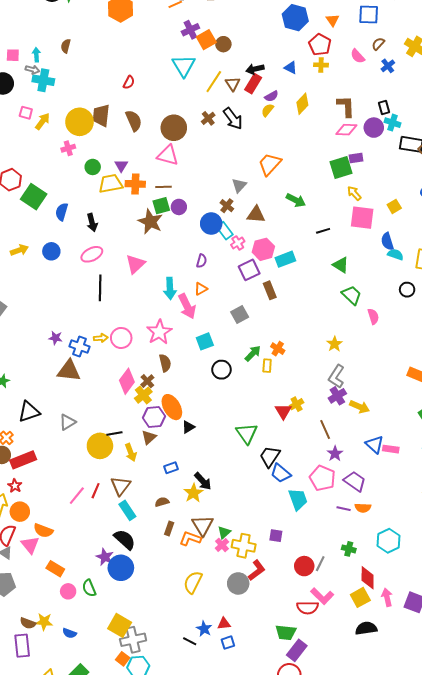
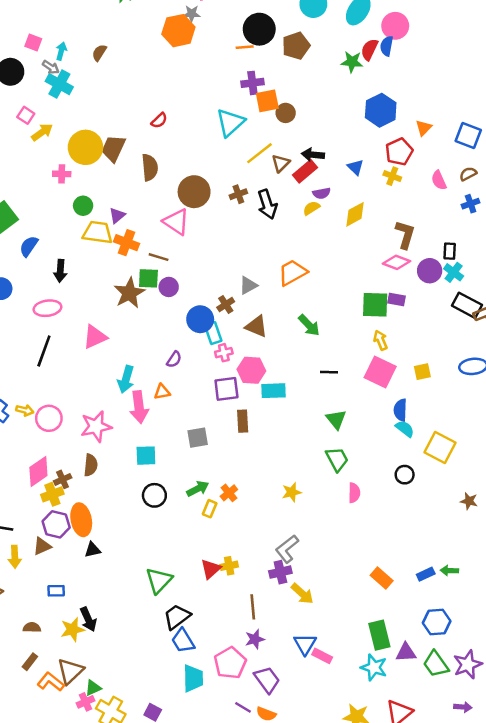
yellow star: (334, 344) -> (292, 492), moved

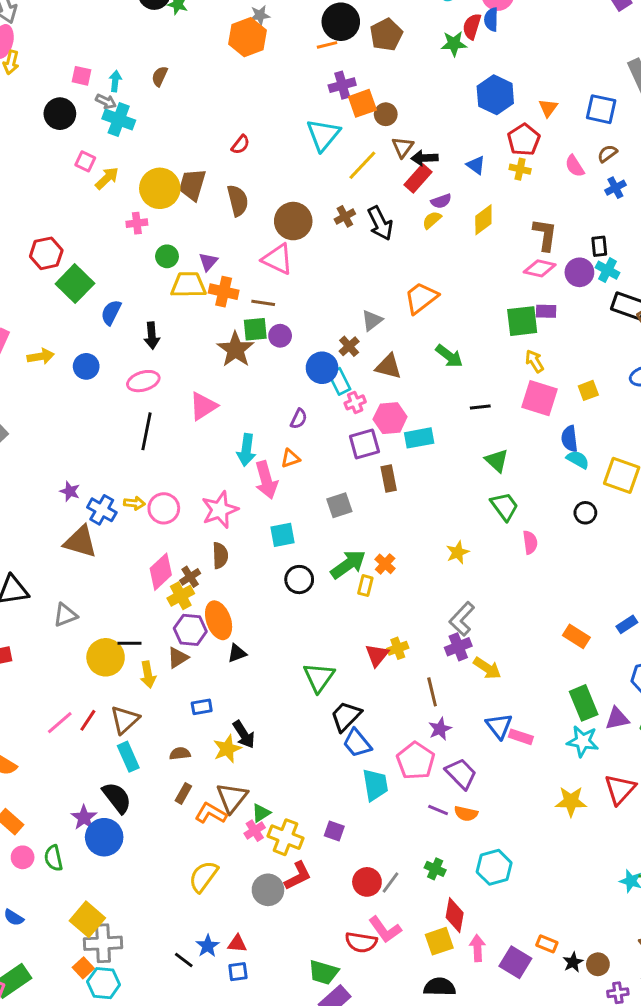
brown triangle: (281, 163) -> (403, 147), moved
green arrow: (198, 489) -> (348, 564), size x1.4

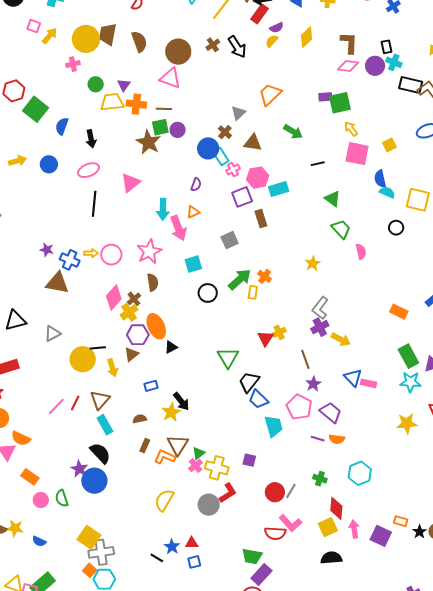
purple rectangle: (546, 311) -> (325, 97), moved

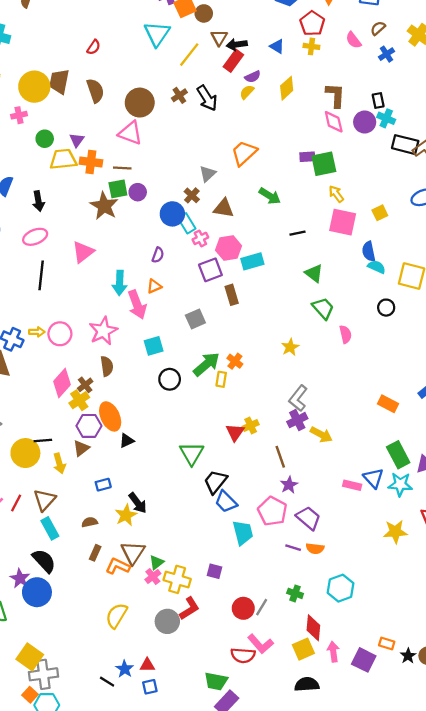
pink diamond: (348, 66) -> (334, 122), turned 70
blue triangle: (353, 378) -> (373, 478), moved

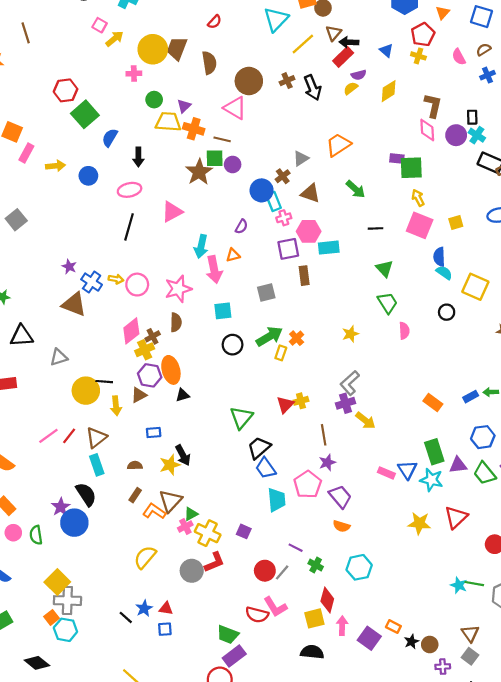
purple line: (293, 548) -> (296, 548), moved

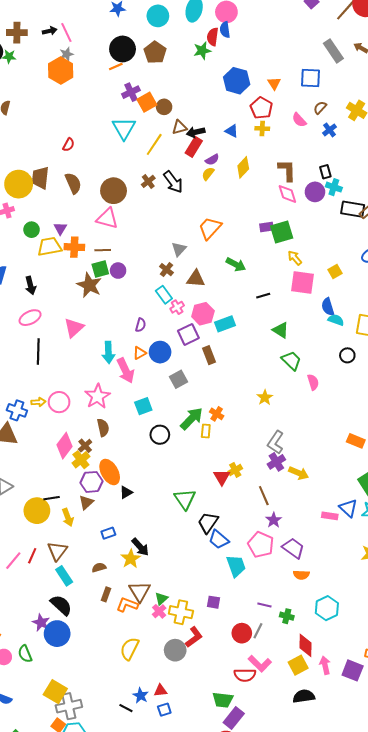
brown triangle: (334, 33) -> (179, 127), turned 49
blue circle: (262, 190) -> (160, 352), moved

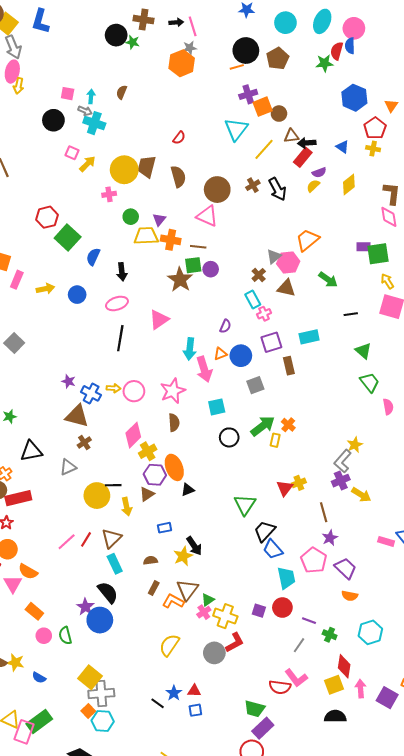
pink hexagon: (203, 314) -> (288, 262), moved
yellow star: (265, 398) -> (355, 445), moved
brown cross: (85, 446) -> (84, 443), moved
red circle: (242, 633) -> (282, 608), moved

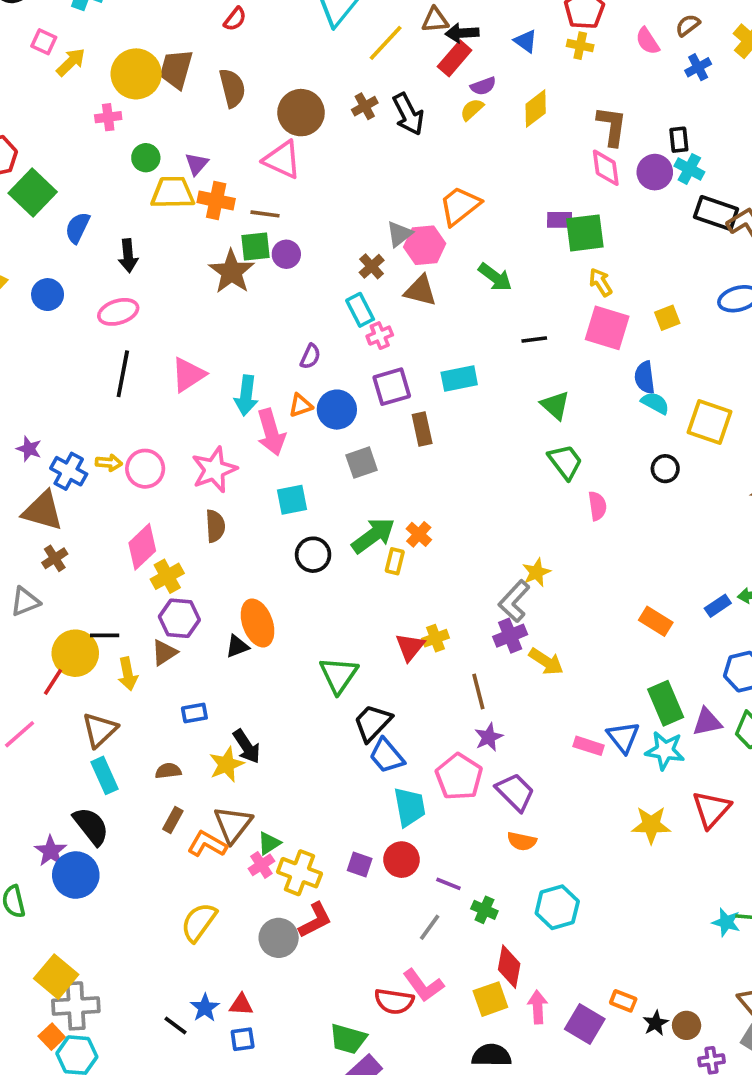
pink triangle: (159, 320) -> (188, 375), moved
orange ellipse: (174, 467) -> (258, 623), moved
red line: (86, 539) -> (53, 682), moved

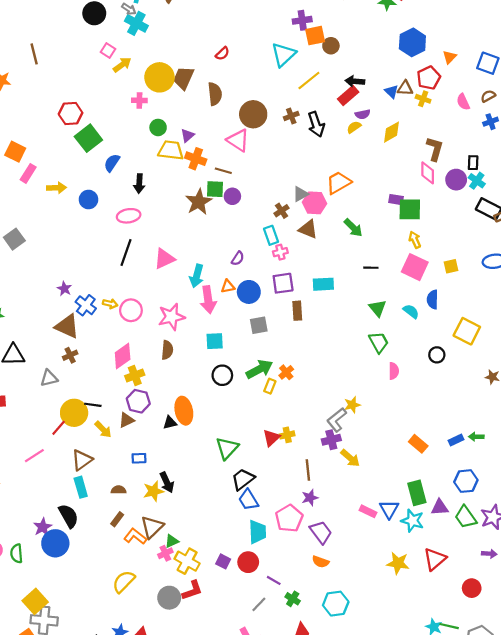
brown triangle: (435, 20) -> (405, 88), moved
cyan semicircle: (655, 403) -> (411, 311), moved
yellow arrow: (128, 674) -> (103, 429), turned -42

